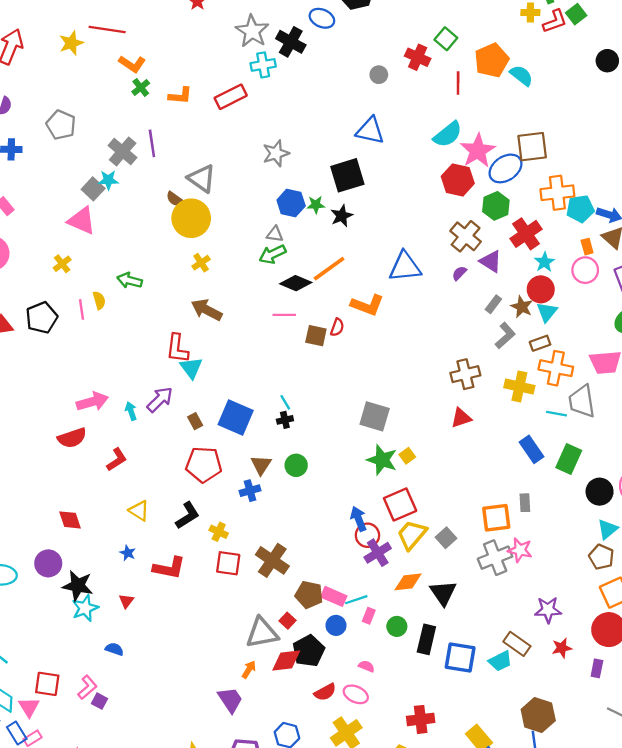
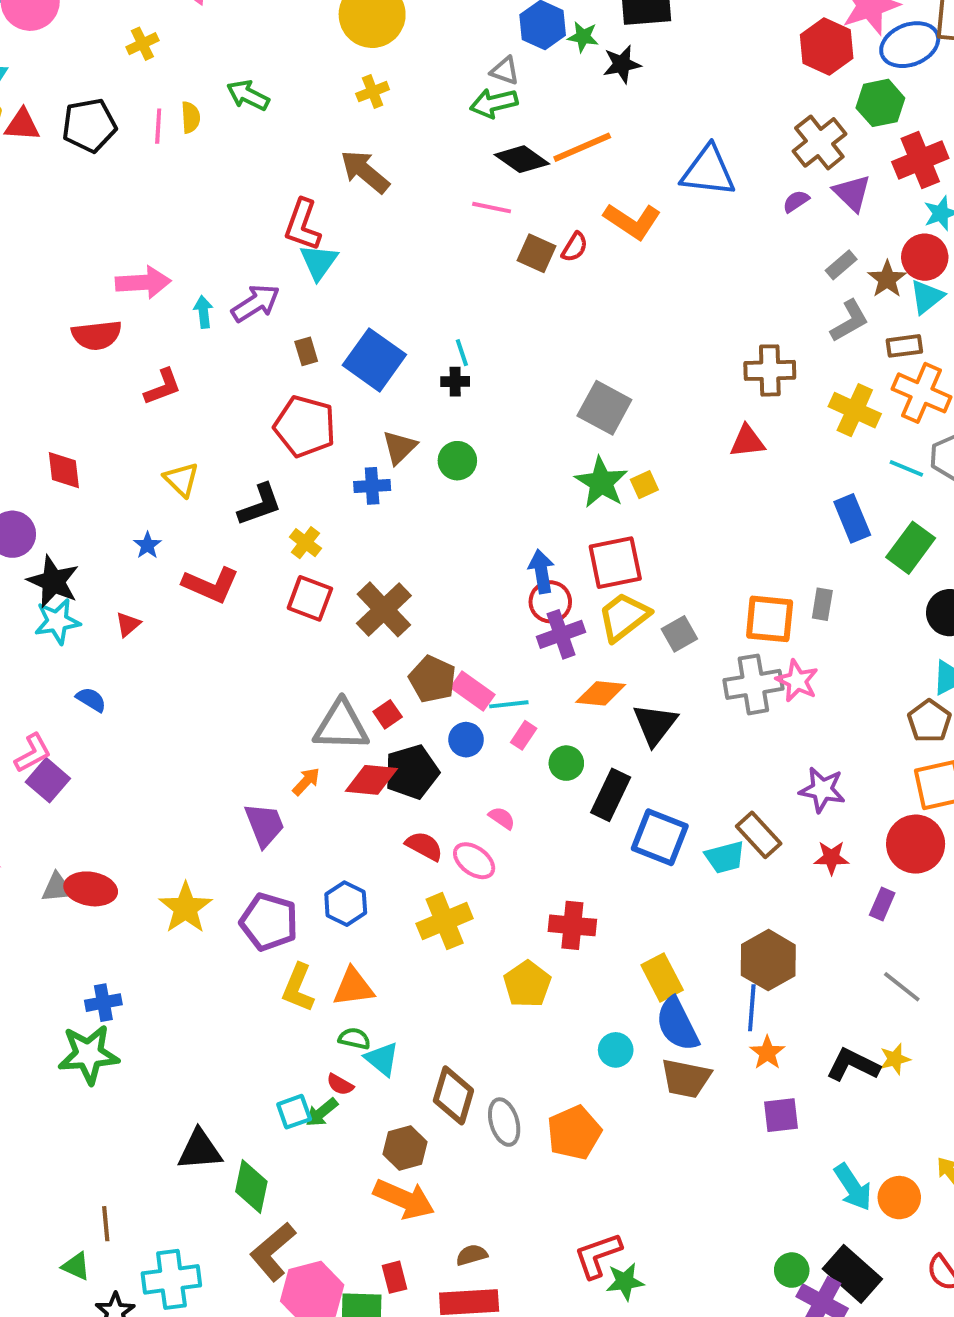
red semicircle: (325, 692) -> (424, 846), turned -135
purple square: (99, 701) -> (48, 780), size x1.5

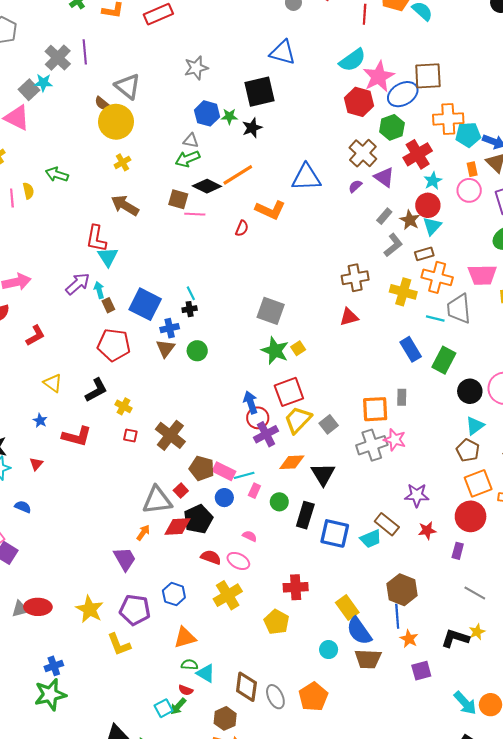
brown square: (537, 253) -> (178, 199), moved
cyan arrow: (203, 312) -> (99, 290), moved
blue cross: (372, 486) -> (170, 328), moved
red square: (310, 598) -> (130, 435), size x0.6
yellow L-shape: (298, 988) -> (119, 644), moved, turned -35

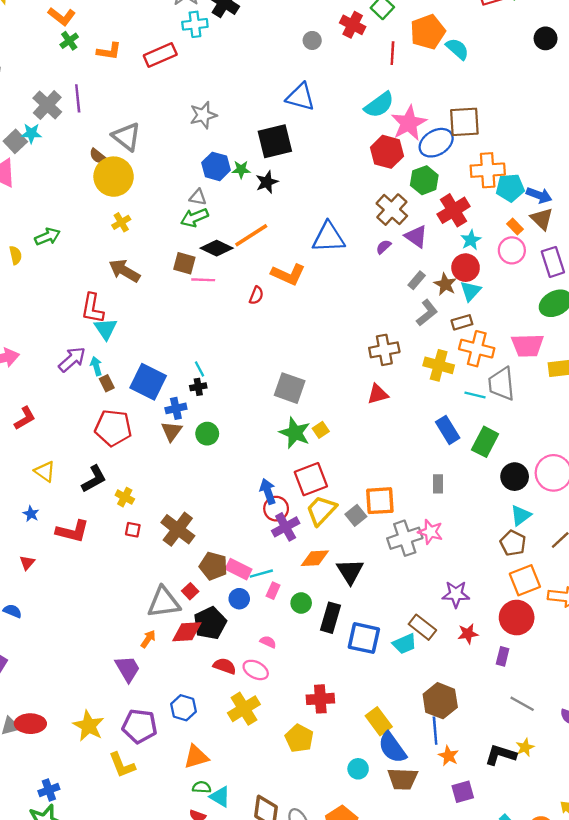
orange rectangle: (472, 169) -> (515, 226), turned -32
green arrow: (57, 174) -> (47, 237), turned 140
orange square: (375, 409) -> (380, 501), moved

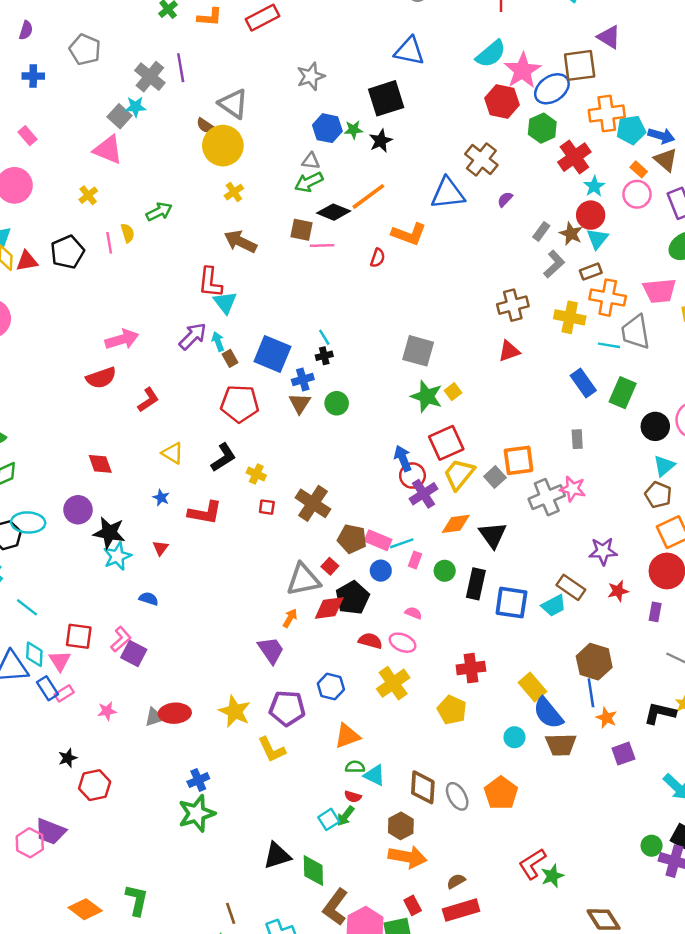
brown cross: (392, 210) -> (481, 159), moved
purple triangle: (416, 236) -> (609, 37), moved

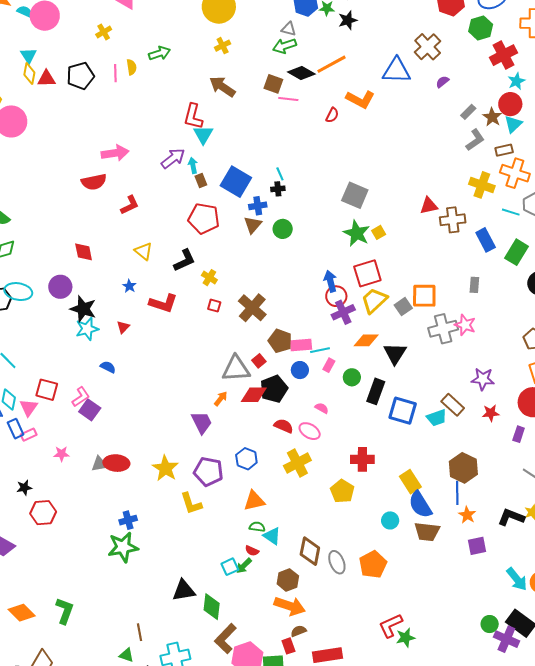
brown cross: (513, 305) -> (453, 220), moved
pink rectangle: (378, 540) -> (301, 345), turned -35
brown semicircle: (456, 881) -> (299, 631), moved

